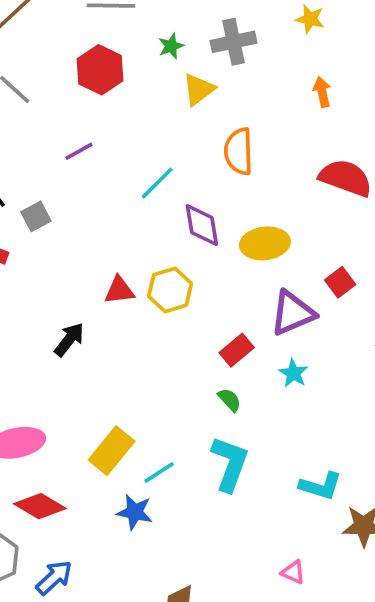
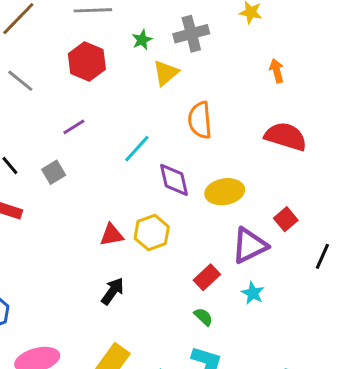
orange arrow: (322, 92) -> (277, 71), moved
gray square: (36, 216) -> (54, 172), moved
black arrow: (69, 339) -> (113, 291), moved

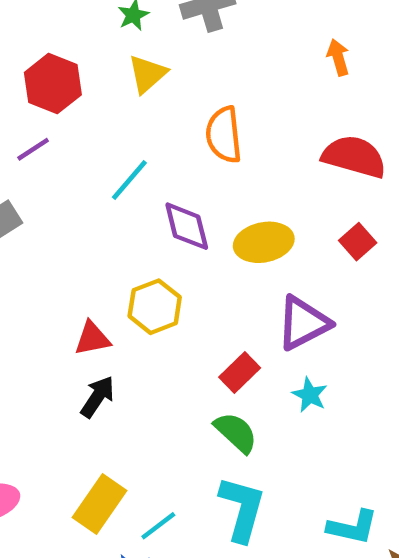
red hexagon: (87, 62) -> (53, 84), moved
yellow triangle: (166, 73) -> (147, 74), moved
red square: (286, 219) -> (358, 242), moved
red triangle: (112, 235) -> (92, 338), moved
green semicircle: (203, 317) -> (236, 432), size x1.5

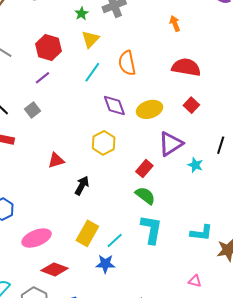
cyan line: (129, 180) -> (92, 72), moved
red triangle: (92, 338) -> (56, 160), moved
cyan star: (310, 395) -> (195, 165), moved

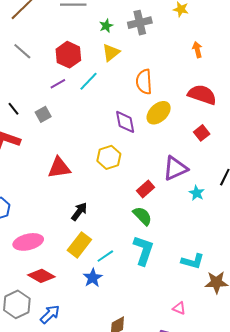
cyan line: (92, 72) -> (88, 81), moved
yellow ellipse: (150, 109) -> (159, 113), moved, turned -35
red triangle: (56, 160) -> (59, 168), size x1.4
black arrow: (82, 186) -> (79, 212), moved
blue star: (105, 264) -> (93, 278), turned 30

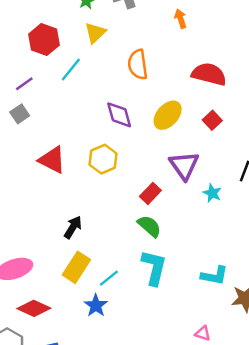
orange arrow: (197, 50) -> (180, 19), moved
purple line: (58, 84) -> (24, 84), moved
yellow ellipse: (159, 113) -> (168, 115), moved
red triangle: (59, 168) -> (52, 160), moved, turned 40
purple triangle: (175, 168) -> (184, 165), turned -36

